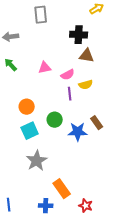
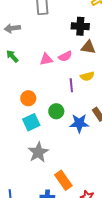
pink semicircle: (68, 75) -> (65, 56), moved

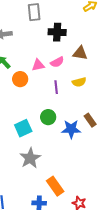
black cross: (80, 26) -> (57, 32), moved
purple line: (71, 85) -> (56, 87), moved
orange circle: (28, 98) -> (20, 79), moved

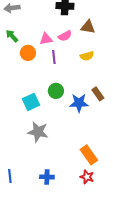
purple line: (56, 87) -> (54, 57), moved
gray star: (30, 158) -> (38, 132), turned -30
orange rectangle: (55, 186) -> (89, 155), moved

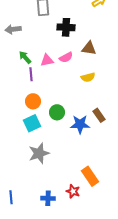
green arrow: (12, 36) -> (25, 57), moved
orange circle: (28, 53) -> (33, 101), moved
purple line: (54, 57) -> (31, 74), moved
gray star: (38, 132) -> (39, 153), turned -30
red star: (87, 177) -> (73, 191), moved

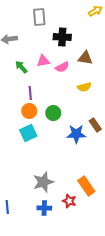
pink triangle: (47, 60) -> (43, 61), moved
purple line: (31, 74) -> (30, 93), moved
green circle: (57, 112) -> (53, 113), moved
gray star: (39, 153) -> (43, 182), moved

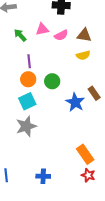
brown triangle: (85, 58) -> (84, 35), moved
blue star: (76, 134) -> (75, 102), turned 30
gray star: (43, 182) -> (26, 126), moved
red star: (69, 201) -> (88, 175), moved

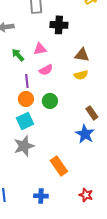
pink semicircle: (61, 35) -> (46, 70), moved
blue star: (75, 102) -> (85, 134), moved
orange rectangle: (85, 154) -> (59, 166), moved

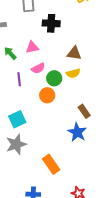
orange circle: (26, 99) -> (47, 95), moved
green circle: (50, 101) -> (54, 78), moved

